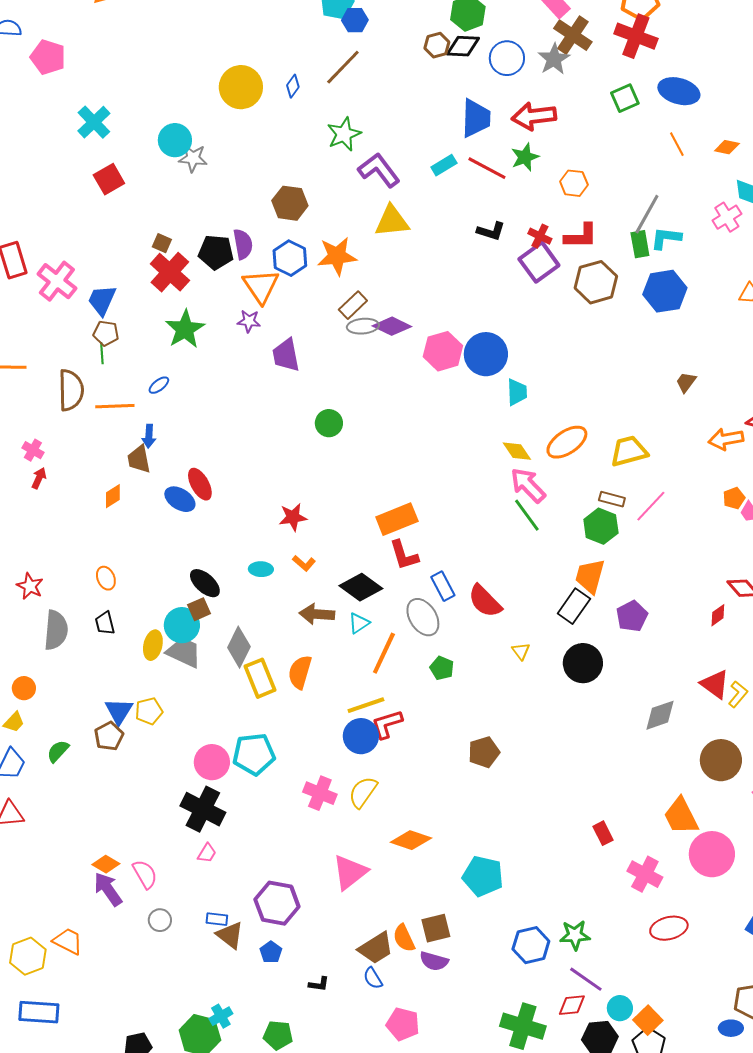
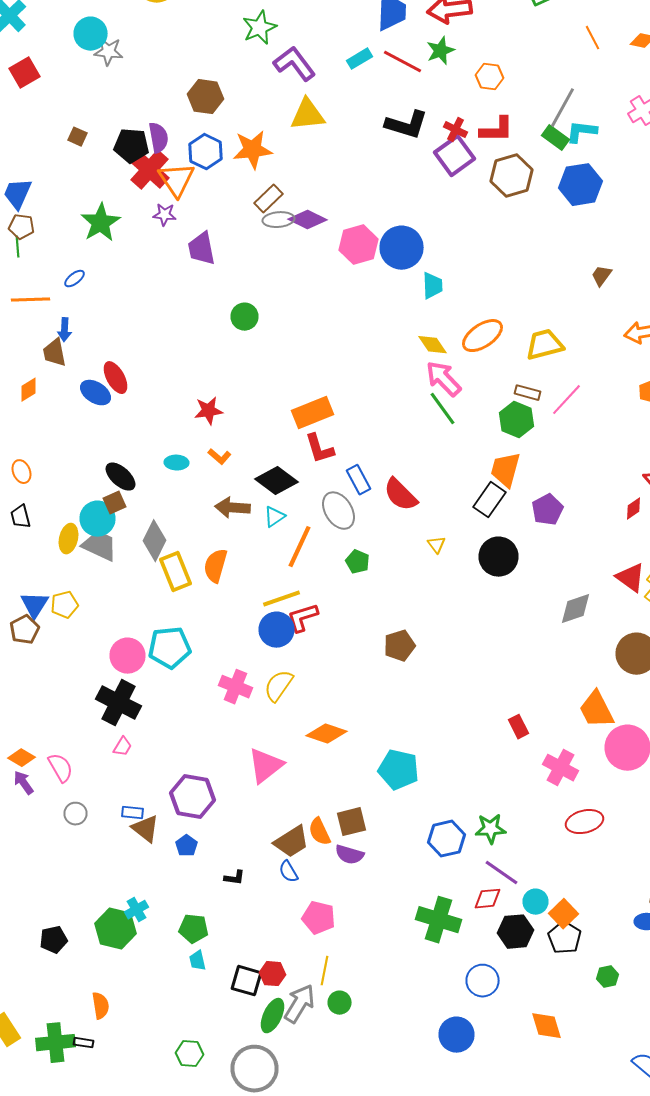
black L-shape: (491, 231) -> (406, 125), size x1.5
green rectangle: (640, 244) -> (556, 138), turned -44
red cross: (170, 272) -> (150, 170), moved
purple arrow: (108, 889) -> (24, 783), size x0.7

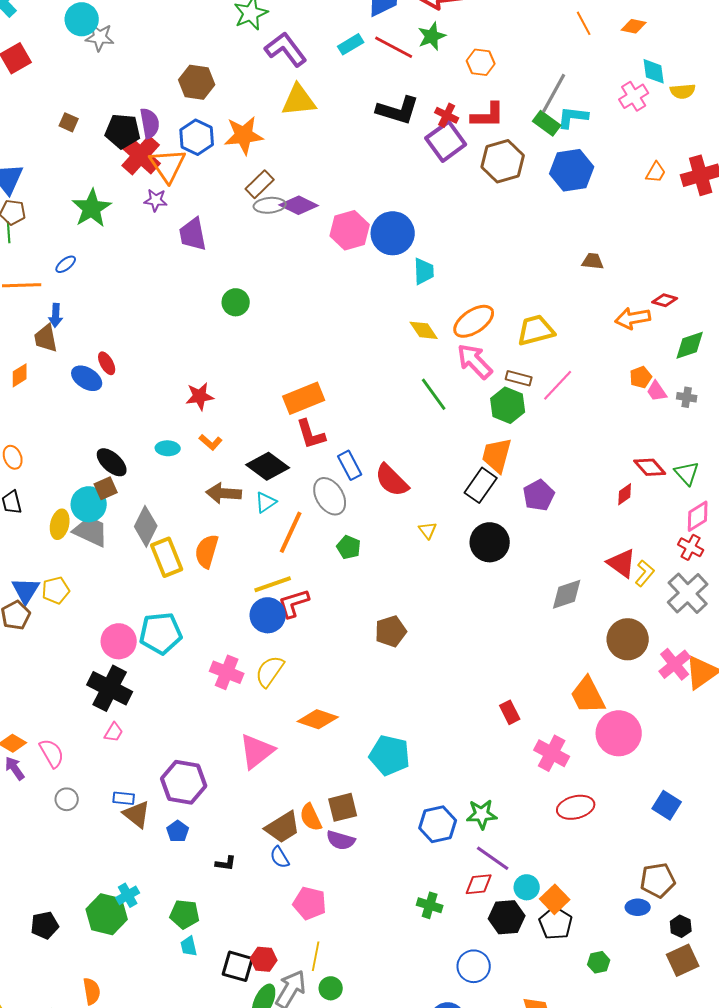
brown trapezoid: (602, 276) -> (593, 261), turned 60
red ellipse: (116, 378) -> (107, 363), size x0.7
pink arrow: (444, 379) -> (475, 361), moved
green cross: (438, 920) -> (430, 905), size x0.6

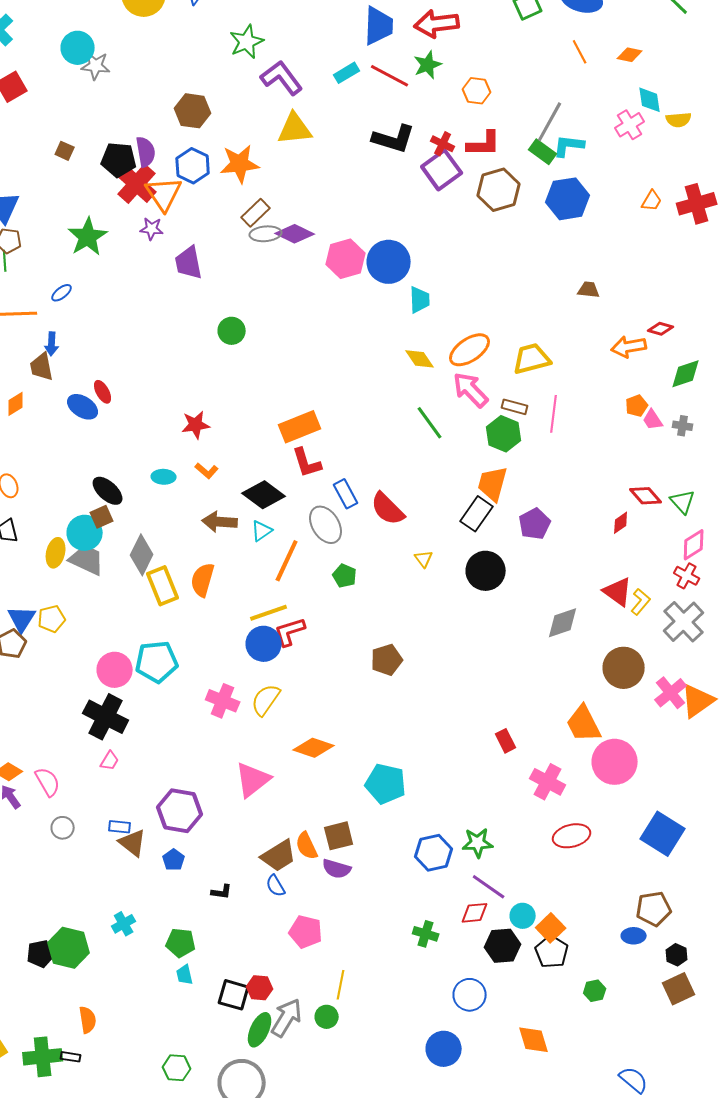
pink line: (558, 385) -> (554, 414), turned -36
blue square: (667, 805) -> (663, 834), size x1.5
green hexagon: (107, 914) -> (69, 948), moved
yellow line: (316, 956) -> (341, 985), moved

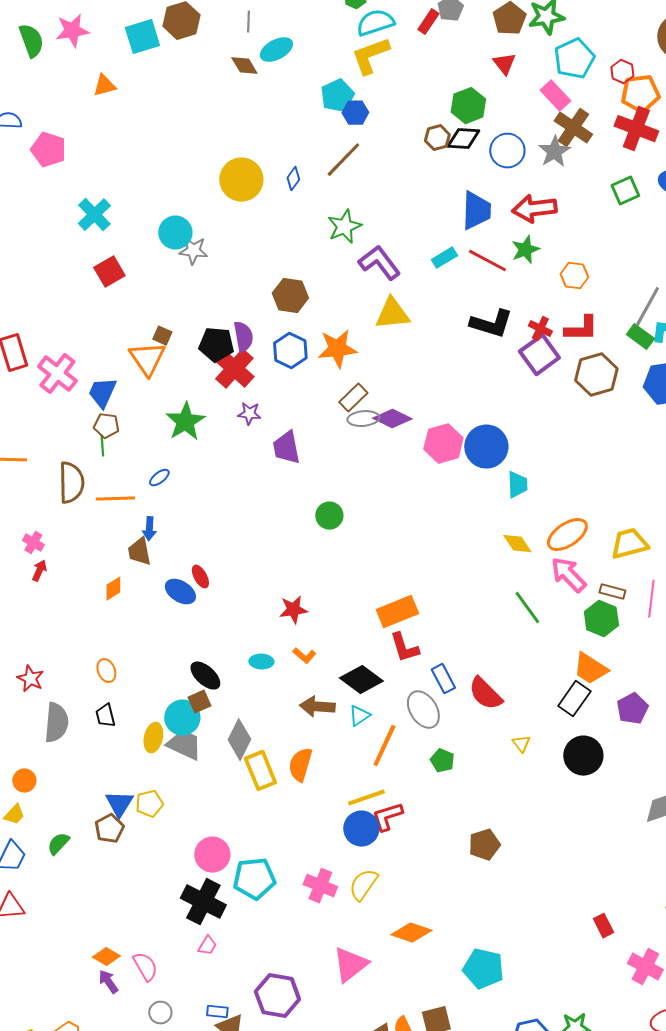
orange triangle: (164, 194) -> (147, 359), moved
orange trapezoid: (493, 484) -> (590, 669), turned -72
cyan pentagon: (157, 662) -> (254, 879), moved

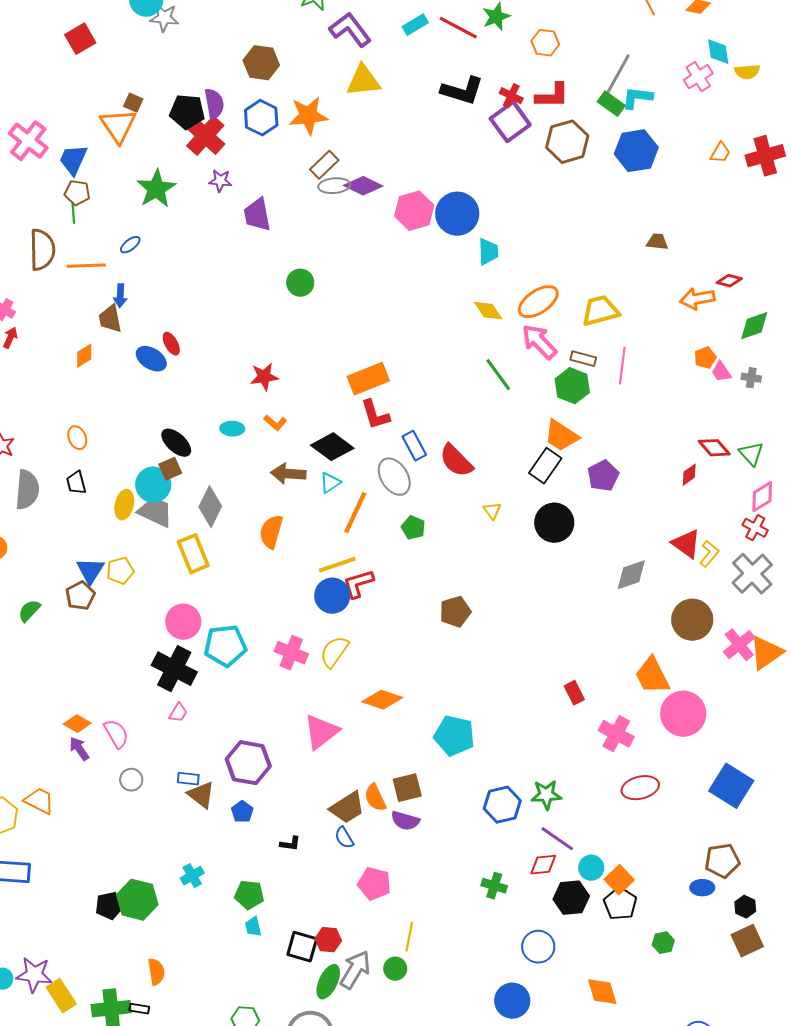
yellow rectangle: (260, 771) -> (193, 554), moved

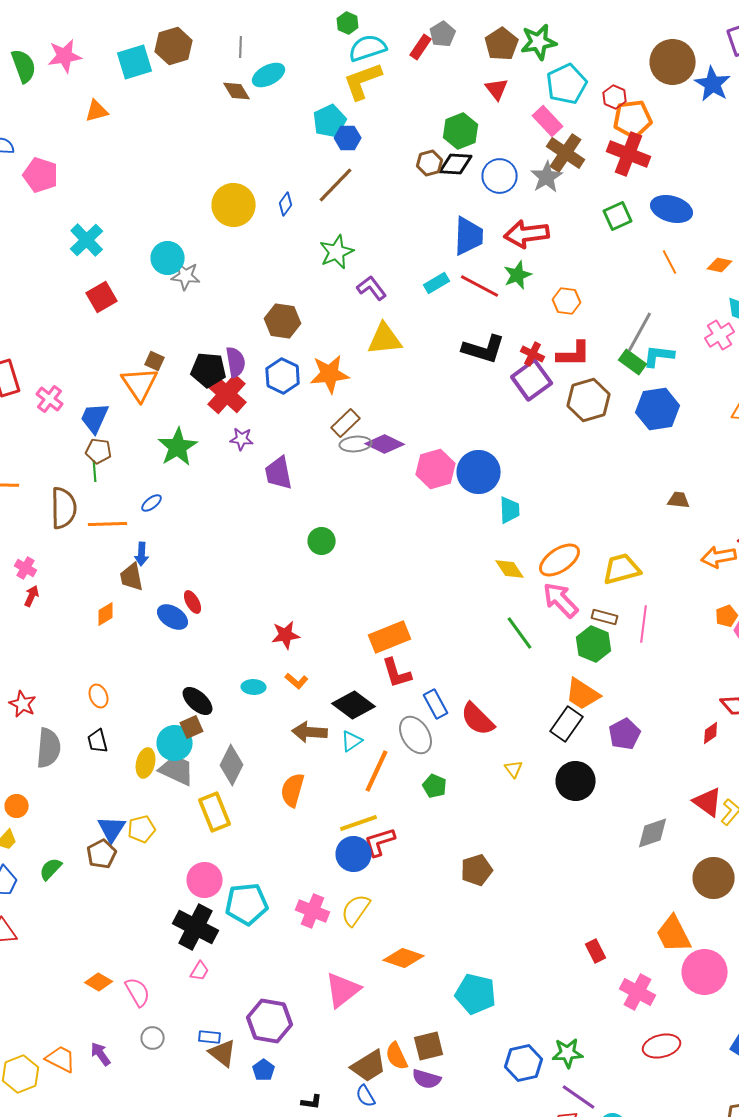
purple L-shape: (350, 30) -> (372, 288), size x0.7
pink cross: (28, 141) -> (50, 399), size x0.7
purple arrow: (79, 749) -> (101, 1054), moved

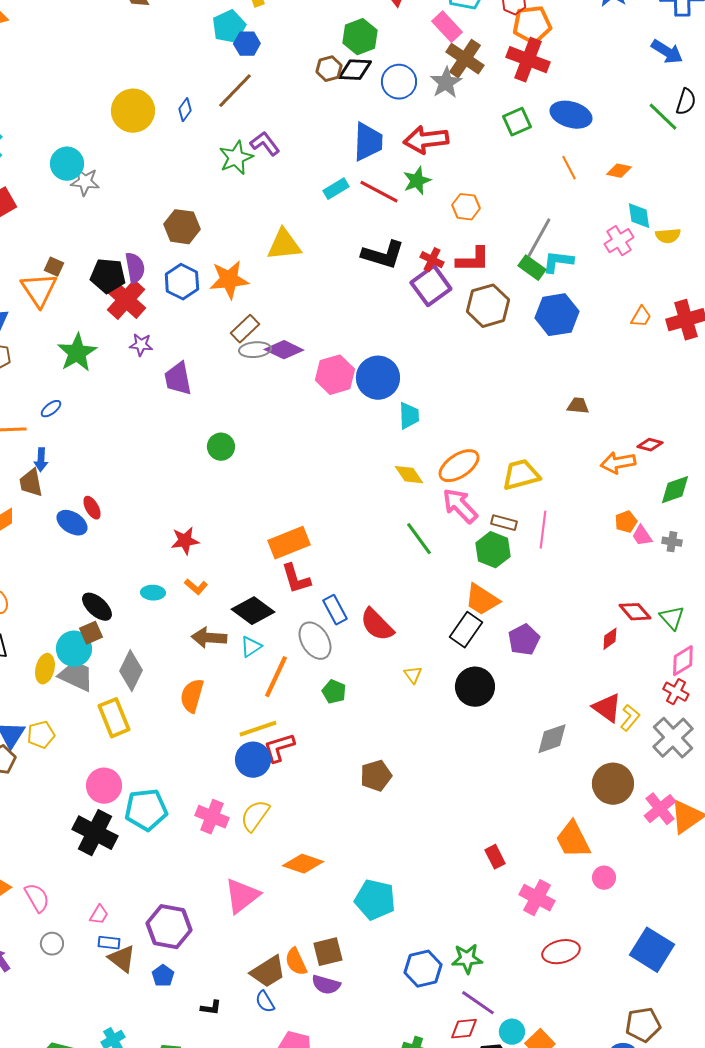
purple L-shape: (372, 288) -> (265, 144), moved
pink trapezoid: (200, 971) -> (99, 915), moved
pink circle: (705, 972) -> (604, 878), size x0.5

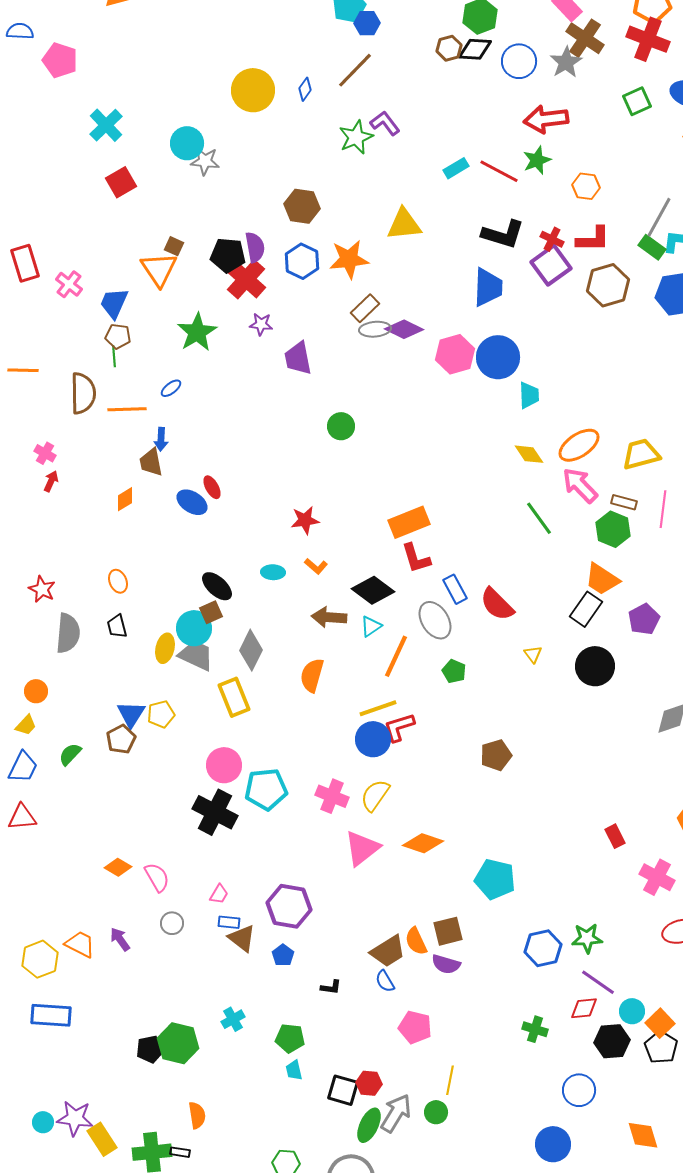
blue trapezoid: (368, 142) -> (488, 287), moved
pink triangle: (242, 896) -> (362, 848), moved

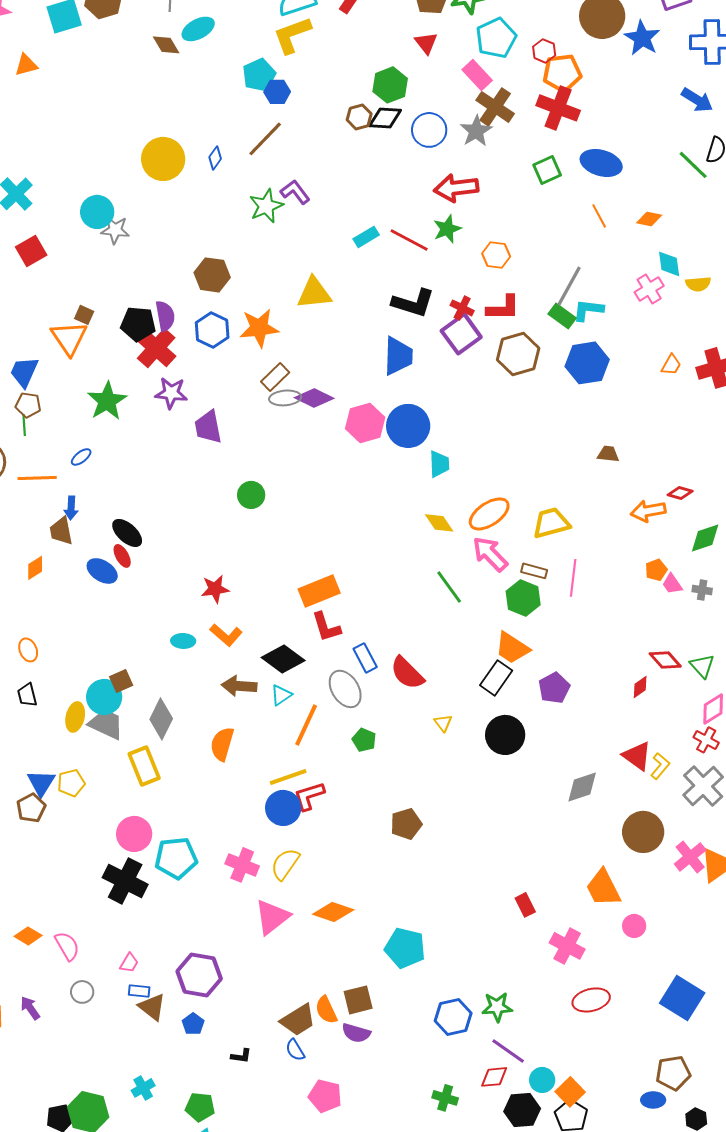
purple star: (261, 324) -> (171, 393), size x1.4
orange L-shape: (316, 566) -> (226, 635), size x1.4
black ellipse: (217, 586) -> (127, 533), moved

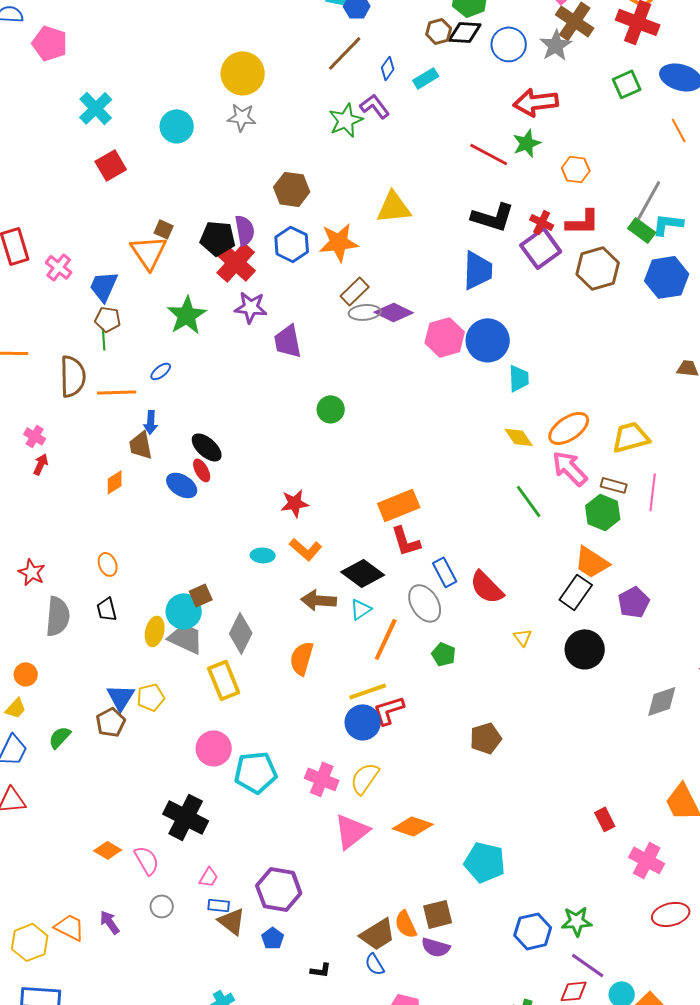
blue diamond: (215, 158) -> (388, 68), moved
gray star: (115, 230) -> (242, 117), moved
cyan rectangle: (366, 237) -> (426, 78), moved
black cross: (125, 881) -> (186, 817), moved

